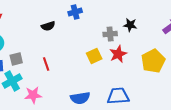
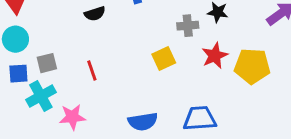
red star: (118, 54) -> (215, 56), moved
yellow pentagon: (153, 61) -> (252, 66), turned 30

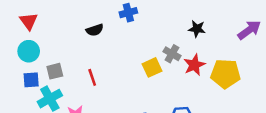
gray cross: (188, 26) -> (172, 54), moved, turned 35

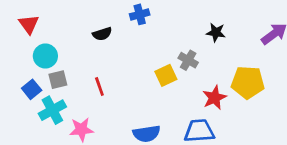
cyan circle: (29, 51) -> (45, 56), moved
red star: (194, 65) -> (214, 98), moved
blue square: (31, 80) -> (32, 89), turned -35

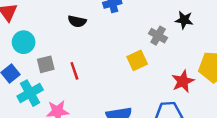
black semicircle: (102, 34) -> (77, 21), turned 30
gray cross: (188, 60) -> (158, 36), moved
gray square: (58, 80) -> (46, 64), moved

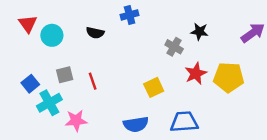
cyan circle: (24, 42) -> (52, 35), moved
yellow square: (137, 60) -> (154, 87), moved
red star: (183, 81) -> (196, 73), moved

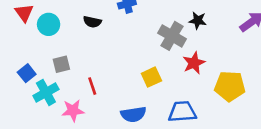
gray cross: (174, 47) -> (172, 36), size x1.5
yellow pentagon: (229, 77) -> (230, 86), moved
red line: (93, 81) -> (92, 86), moved

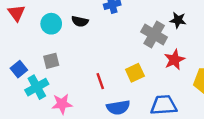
cyan circle: (49, 24) -> (51, 24), moved
red line: (92, 86) -> (100, 81), moved

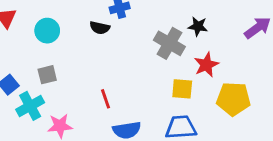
black semicircle: (80, 21) -> (100, 28), moved
red star: (174, 60) -> (206, 65), moved
yellow square: (135, 73) -> (182, 89), moved, turned 30

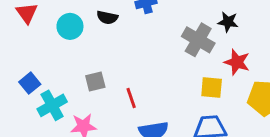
black semicircle: (100, 28) -> (107, 17), moved
red star: (206, 65) -> (237, 62), turned -30
gray square: (47, 75) -> (95, 82), moved

